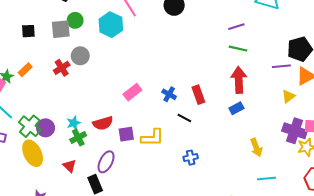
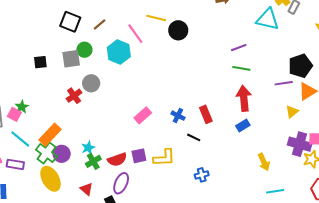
orange rectangle: (25, 70) -> (50, 135), moved, size x1.6
red semicircle: (103, 123) -> (117, 159), moved

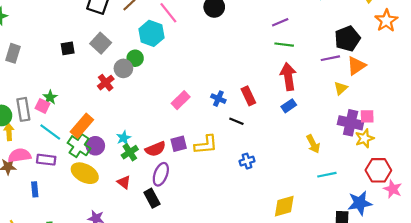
green circle: (84, 50) -> (135, 58), moved
gray square: (71, 59) -> (101, 43), turned -36
yellow ellipse: (51, 179) -> (85, 173), turned -30

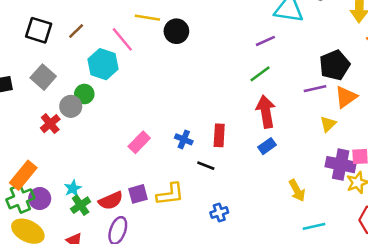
purple line: (280, 22) -> (265, 41), moved
green line: (284, 45) -> (260, 74), turned -42
red rectangle: (248, 96) -> (219, 135), turned 30
green cross: (79, 146) -> (20, 199), turned 35

